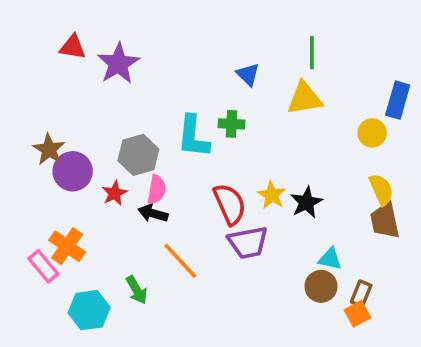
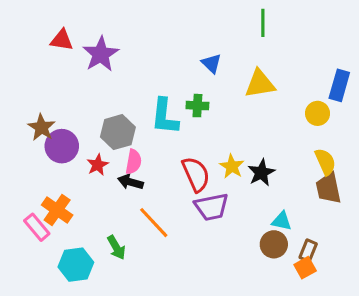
green line: (312, 53) -> (263, 23), moved

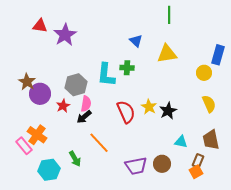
black arrow: (130, 182) -> (84, 117), turned -56
brown trapezoid: (328, 188) -> (211, 140), moved
purple trapezoid: (211, 207) -> (136, 166), moved
brown circle: (274, 244) -> (162, 164), moved

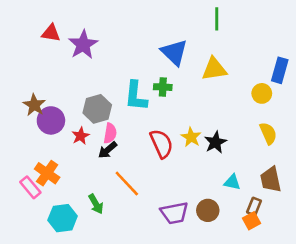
blue triangle: (136, 41) -> (174, 52), size x1.6

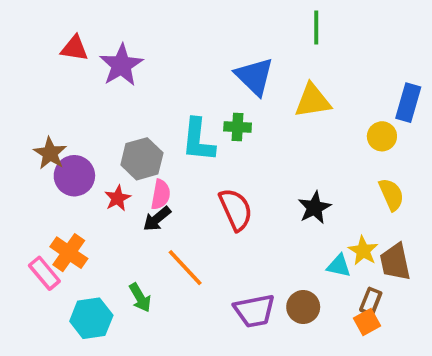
yellow star: (191, 137) -> (363, 251), moved

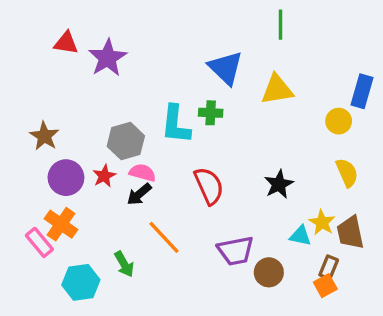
purple circle: (74, 176) -> (66, 178), moved
pink semicircle: (161, 194) -> (142, 173), turned -85
purple trapezoid: (254, 311) -> (236, 251), moved

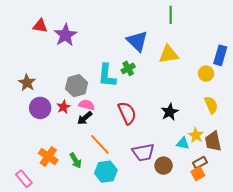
green cross: (211, 113) -> (128, 68), turned -32
orange cross: (61, 224) -> (48, 156), moved
pink rectangle: (39, 242) -> (24, 179), moved
brown rectangle: (329, 267) -> (200, 163), turned 40
cyan hexagon: (81, 282) -> (106, 172), moved

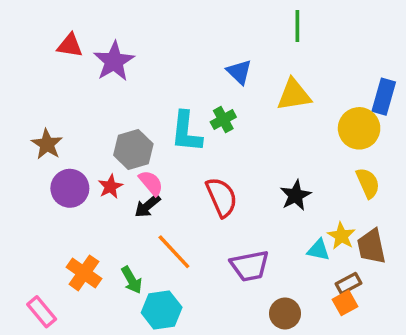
blue triangle: (137, 41) -> (239, 72), size x0.7
yellow circle: (206, 74) -> (359, 128), size x1.5
pink semicircle: (87, 105) -> (151, 183), turned 35
brown circle: (164, 166) -> (285, 313), moved
cyan hexagon: (106, 172) -> (162, 310), moved

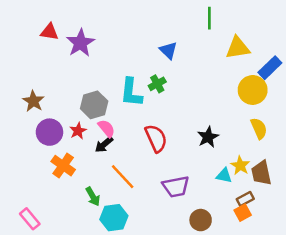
yellow triangle: (294, 95) -> (238, 48), moved
blue rectangle: (384, 97) -> (270, 68), turned 30
orange cross: (84, 273) -> (63, 166), moved

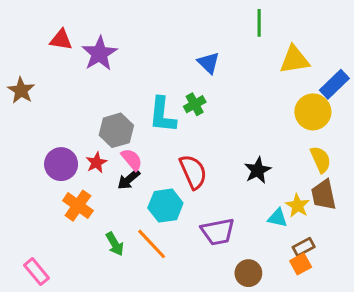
brown star: (33, 101) -> (21, 90), moved
brown trapezoid: (261, 173) -> (324, 195), moved
orange line: (123, 177) -> (152, 244), moved
cyan hexagon: (114, 218) -> (165, 206), moved

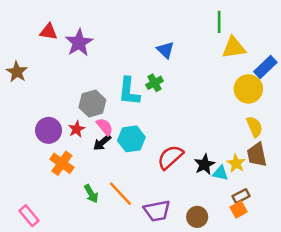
green line: (259, 23) -> (219, 22), moved
black star: (258, 170) -> (204, 164), moved
red semicircle: (193, 172) -> (170, 157), moved, turned -108
cyan hexagon: (165, 206) -> (131, 139), moved
purple trapezoid: (218, 232) -> (157, 211), moved

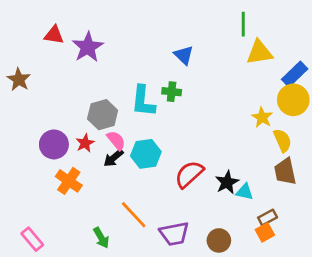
green cross: (155, 83) -> (172, 92), turned 35
yellow circle: (248, 89) -> (293, 100), moved
yellow star: (236, 163) -> (262, 117), moved
green arrow: (91, 194) -> (101, 238), moved

